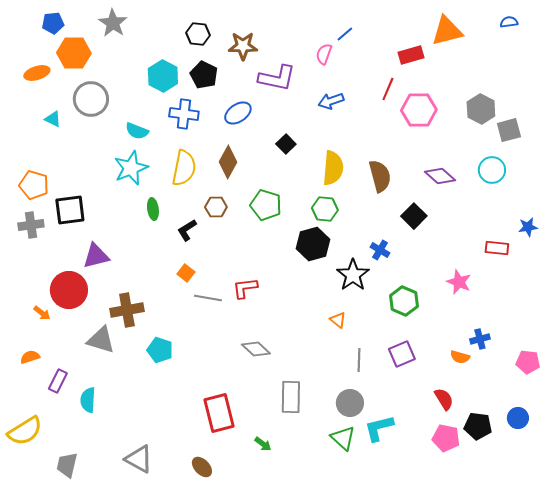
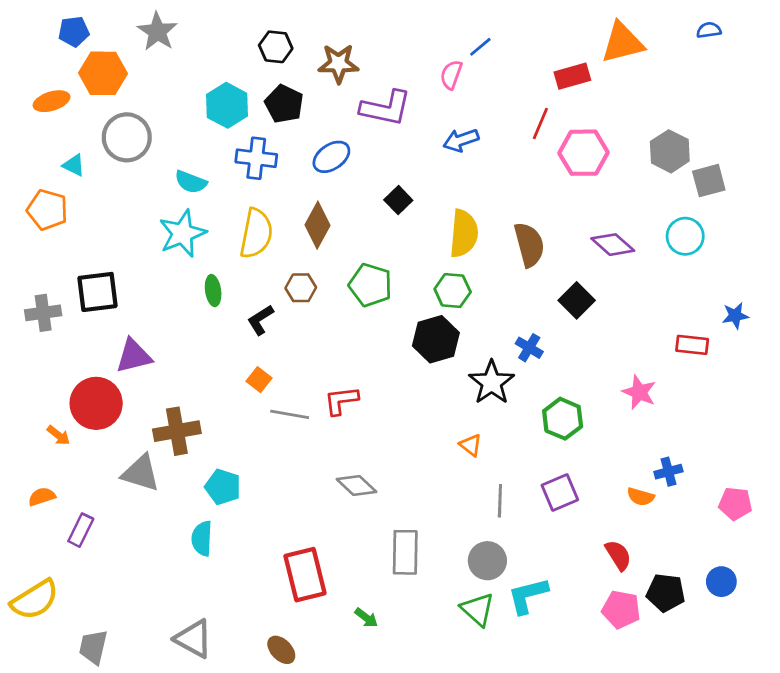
orange pentagon: (34, 185) -> (47, 210), moved
cyan semicircle: (88, 400) -> (202, 538), moved

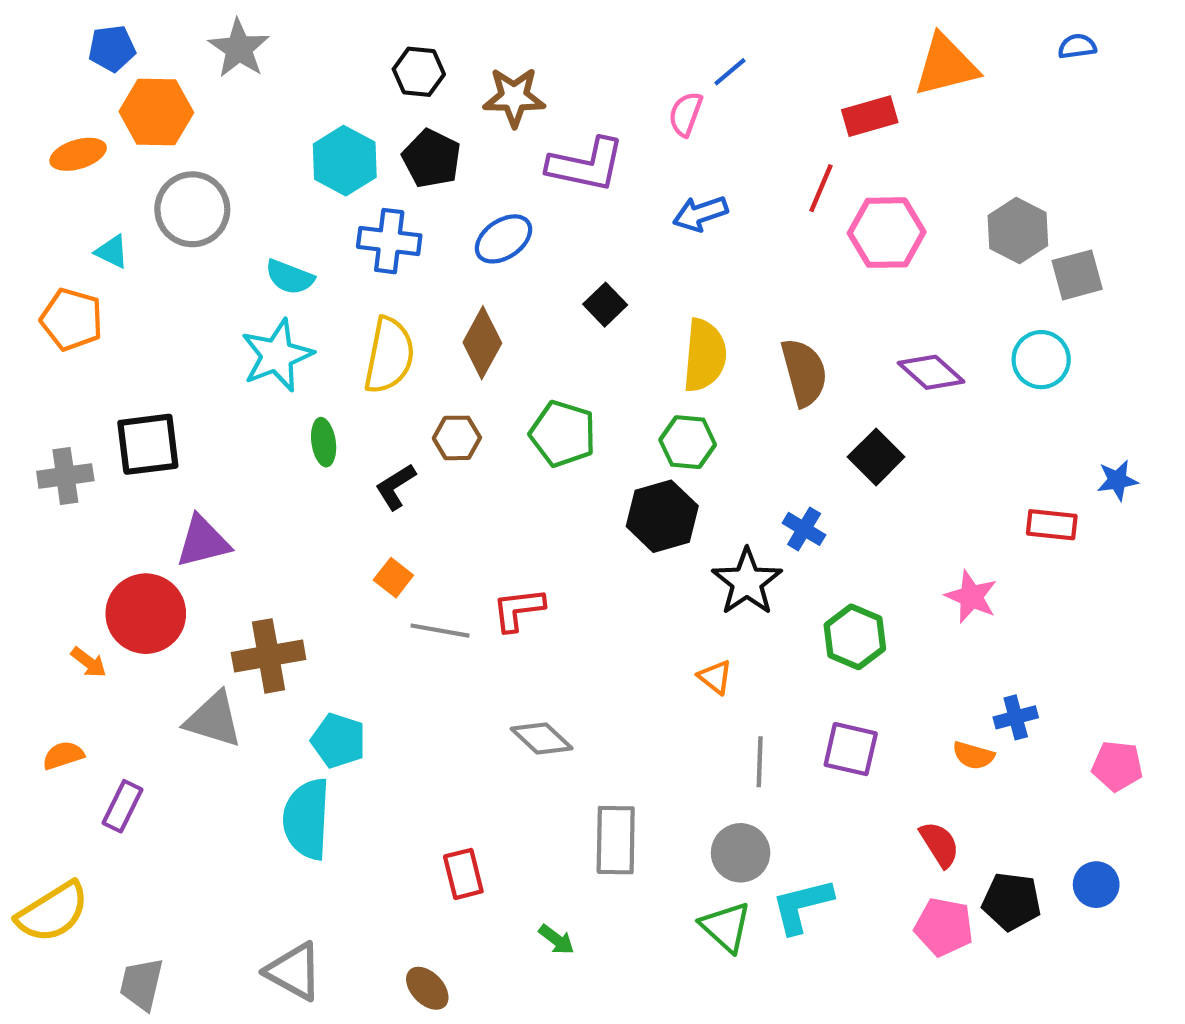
purple square: (560, 492) -> (851, 749), turned 36
cyan semicircle: (202, 538) -> (307, 819), size x1.5
red rectangle: (305, 575) -> (463, 874), size x0.6

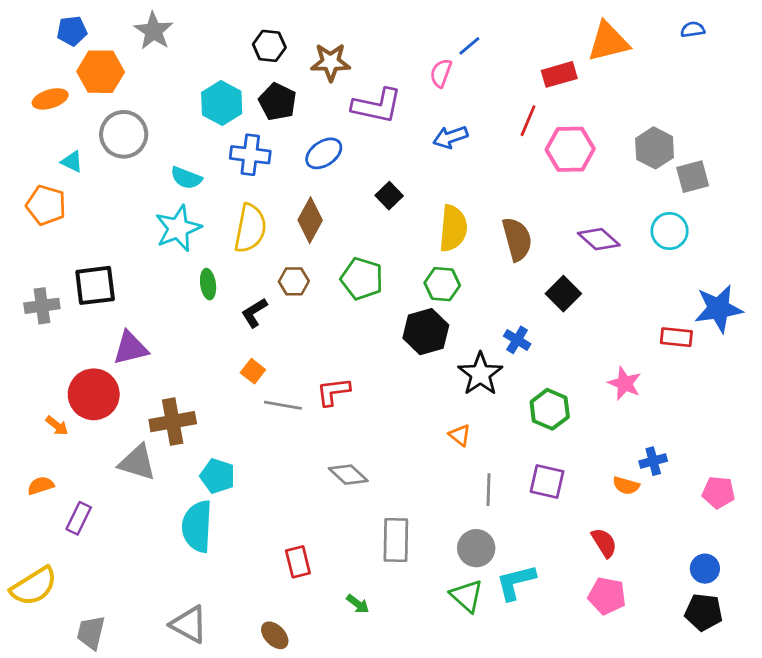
blue star: (1117, 480) -> (719, 309), size x1.8
black pentagon: (1012, 901) -> (704, 612), moved

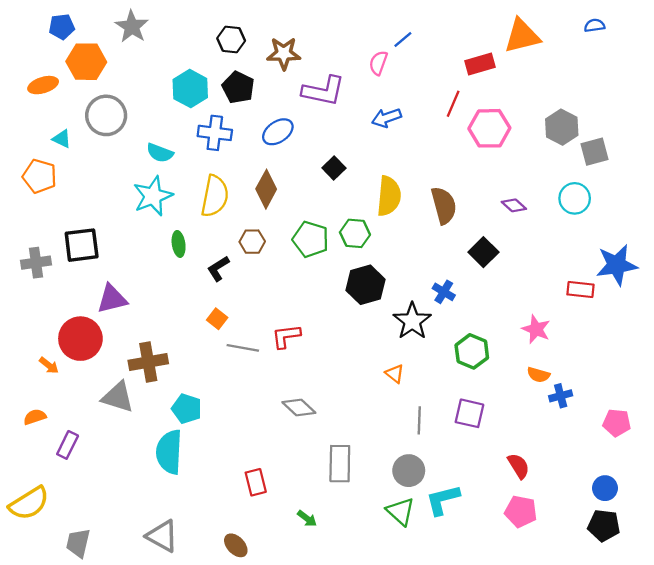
purple diamond: (599, 239) -> (514, 205), size x0.7
green hexagon: (442, 284) -> (355, 233), moved
orange semicircle: (626, 486) -> (538, 375), moved

